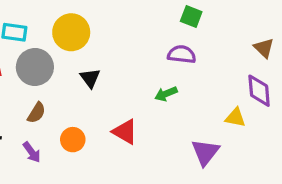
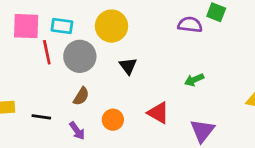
purple semicircle: (182, 54) -> (190, 25), moved
purple triangle: (205, 152) -> (202, 131), moved

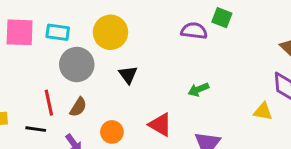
red line: (47, 52) -> (49, 103), moved

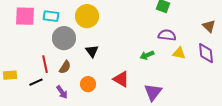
purple semicircle: (194, 31) -> (167, 35), moved
black triangle: (128, 75) -> (92, 51), moved
yellow triangle: (263, 111) -> (179, 53), moved
black line: (36, 129) -> (36, 82), turned -32

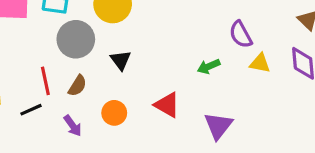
purple semicircle: (167, 35) -> (241, 34), turned -126

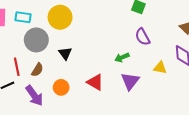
yellow triangle: (260, 63) -> (160, 68), moved
purple arrow: (73, 126) -> (34, 96), size x1.5
purple triangle: (218, 126) -> (130, 81), moved

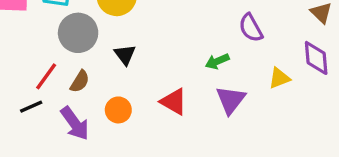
red line: (17, 67) -> (46, 76), turned 48
yellow triangle: (160, 68) -> (279, 78), turned -32

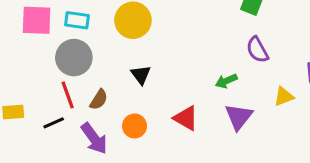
gray circle: (78, 33) -> (74, 58), moved
red line: (46, 76) -> (68, 95), turned -56

